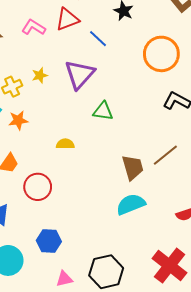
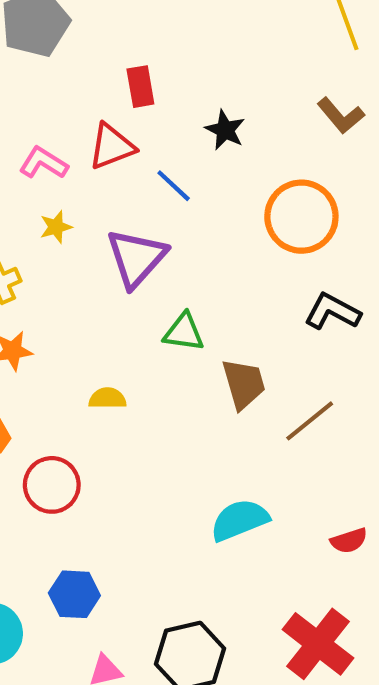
yellow star: (40, 75) -> (56, 227), moved
brown trapezoid: (133, 167) -> (244, 384), moved

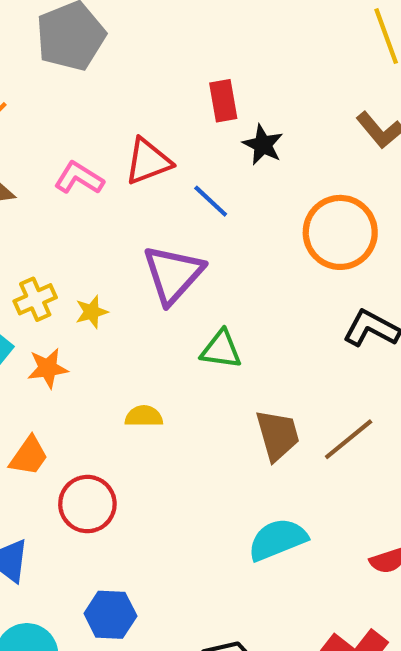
red rectangle: (140, 87) -> (223, 101), moved
yellow star: (56, 227) -> (92, 312), moved
brown trapezoid: (244, 384) -> (278, 435), moved

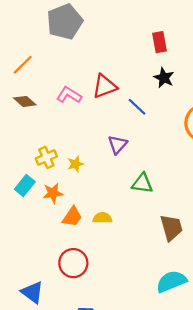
red rectangle: (223, 101) -> (160, 42), moved
purple triangle: (173, 274) -> (117, 145), size x0.6
orange trapezoid: (29, 456) -> (72, 217), moved

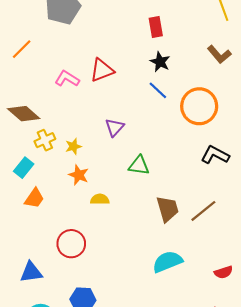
brown diamond: (25, 101) -> (24, 114), moved, size x1.4
blue line: (137, 107) -> (158, 90), moved
orange star: (53, 193) -> (79, 175), moved, turned 30
orange trapezoid: (72, 217) -> (34, 198), moved
blue triangle: (32, 292) -> (31, 272), turned -45

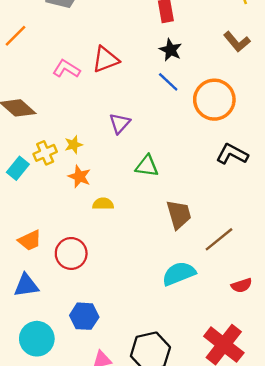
yellow cross: (45, 140) -> (45, 153), moved
orange trapezoid: (34, 198) -> (30, 240), moved, turned 30
brown line: (203, 211) -> (219, 239), moved

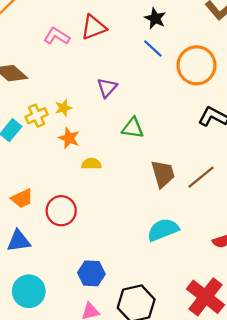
brown line: (219, 239) -> (201, 177), moved
blue hexagon: (84, 316) -> (91, 273), moved

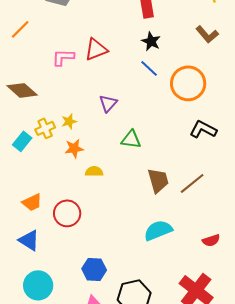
pink L-shape: (57, 36) -> (63, 57), turned -30
orange star: (69, 138) -> (74, 148), turned -30
blue triangle: (19, 241) -> (29, 240), turned 40

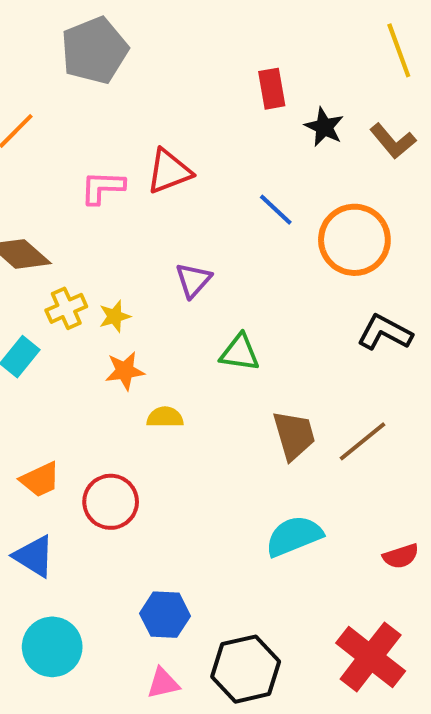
black star: (151, 41) -> (324, 127), moved
yellow cross: (45, 128) -> (66, 308), moved

